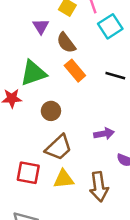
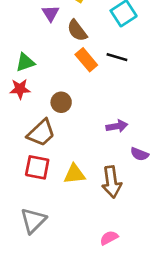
green triangle: (33, 73) -> (25, 62), moved, size x0.7
black line: (115, 76) -> (117, 57), moved
brown trapezoid: (59, 148) -> (41, 133), moved

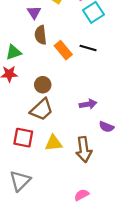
brown semicircle: (77, 31) -> (41, 35), moved, turned 30
brown trapezoid: (41, 133) -> (42, 110), moved

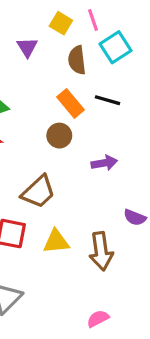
brown semicircle: (41, 35) -> (77, 60), moved
brown circle: (43, 85) -> (59, 136), moved
purple arrow: (88, 104) -> (104, 163), moved

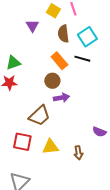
cyan square: (115, 47) -> (87, 37), moved
purple arrow: (104, 163) -> (61, 98), moved
brown arrow: (101, 251) -> (78, 153), size x0.6

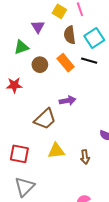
green triangle: (13, 63) -> (21, 47), moved
brown circle: (52, 81) -> (40, 65), moved
red square: (22, 142) -> (19, 154), moved

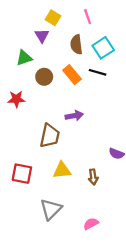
yellow square: (59, 11) -> (53, 18), moved
brown trapezoid: (45, 119) -> (50, 136), turned -35
gray triangle: (25, 187) -> (51, 209), moved

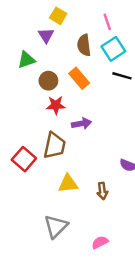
pink line: (88, 17) -> (107, 22), moved
black line: (98, 72) -> (122, 76), moved
red star: (16, 99) -> (56, 105), moved
red square: (22, 174) -> (24, 159), moved, turned 30

